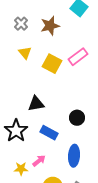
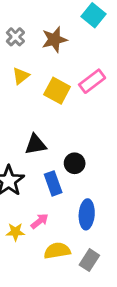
yellow triangle: (25, 53) -> (21, 76), turned 32
black circle: (77, 118) -> (75, 163), moved
blue rectangle: (49, 133) -> (53, 183), turned 42

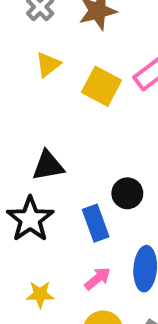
black triangle: (36, 144) -> (48, 166), moved
pink arrow: (40, 221) -> (98, 279), moved

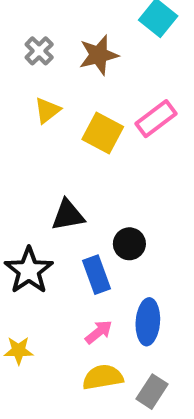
black triangle: (48, 166) -> (68, 215), moved
yellow star: (40, 294) -> (19, 351), moved

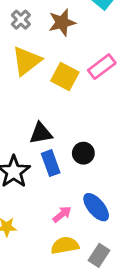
yellow triangle: (47, 110) -> (27, 61), size x1.6
blue rectangle: (97, 275) -> (51, 163), moved
blue ellipse: (148, 322) -> (96, 207), turned -44

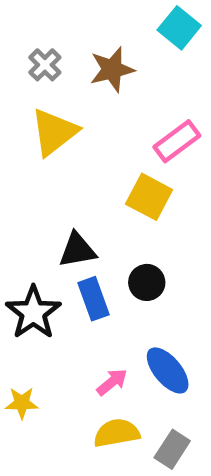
yellow square: (65, 76) -> (149, 197), moved

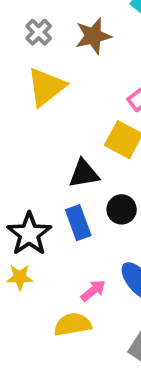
black triangle: (77, 250) -> (84, 174), moved
yellow star: (22, 403) -> (20, 277), moved
yellow semicircle: (117, 433) -> (73, 324), moved

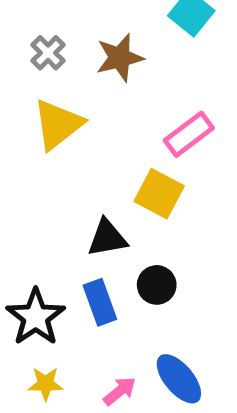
yellow star: (20, 277) -> (46, 384), moved

